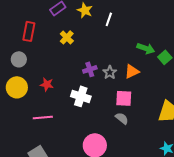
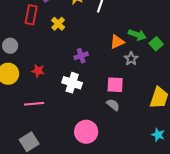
red rectangle: (29, 31) -> (31, 15), moved
orange triangle: (132, 71) -> (117, 42), moved
gray star: (110, 72) -> (131, 59), moved

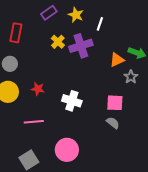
red rectangle: (31, 15) -> (16, 33), moved
purple cross: (81, 56) -> (81, 46), moved, size x1.6
pink circle: (86, 132) -> (67, 150), moved

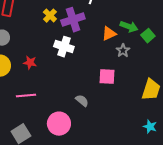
white cross: (72, 101) -> (64, 47), moved
gray semicircle: (113, 123) -> (82, 101), moved

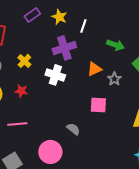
yellow cross: (50, 16) -> (24, 61), moved
green arrow: (129, 27) -> (115, 45), moved
orange triangle: (109, 34) -> (94, 69), moved

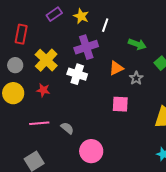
yellow cross: (24, 61) -> (46, 60), size x1.6
gray semicircle: (73, 129) -> (67, 128), moved
pink circle: (50, 152) -> (91, 151), moved

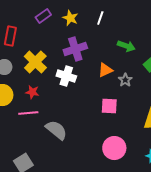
white line: (105, 25) -> (100, 18), moved
pink line: (39, 123) -> (28, 113), moved
gray semicircle: (67, 128) -> (56, 130), size x1.6
pink circle: (91, 151) -> (114, 148), moved

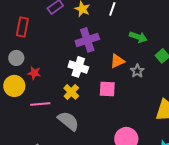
yellow cross: (35, 62) -> (71, 92), moved, size x0.7
red star: (32, 92) -> (34, 73), moved
pink square: (109, 106) -> (107, 89), moved

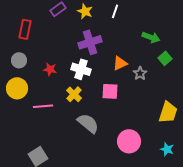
green arrow: (138, 37) -> (151, 37), moved
red star: (34, 73) -> (50, 69), moved
gray semicircle: (68, 121) -> (88, 123), moved

